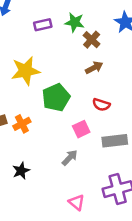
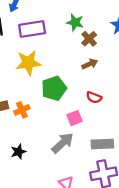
purple rectangle: (43, 25) -> (32, 29), moved, size x1.6
gray rectangle: (115, 141) -> (102, 144), moved
gray arrow: (70, 158) -> (63, 143), size x1.5

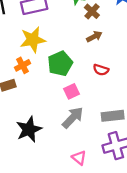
orange cross: (22, 110) -> (22, 65), moved
pink square: (75, 118) -> (72, 91), moved
black star: (18, 152) -> (29, 129), size x1.6

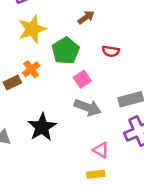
brown arrow: (94, 37) -> (86, 17), moved
orange cross: (22, 65) -> (31, 69), moved
gray arrow: (73, 118) -> (88, 107), turned 75

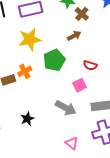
pink square: (82, 79) -> (80, 85), moved
black star: (42, 127) -> (27, 119), size x0.6

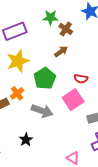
pink square: (80, 85) -> (73, 100), size x1.5
gray arrow: (66, 108) -> (42, 111), moved

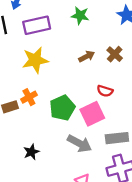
brown cross: (66, 29) -> (115, 54), moved
green pentagon: (45, 78) -> (62, 108), moved
gray arrow: (42, 111) -> (79, 143), moved

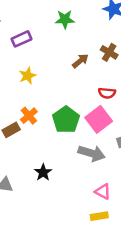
purple rectangle: (37, 25) -> (22, 39), size x0.7
yellow star: (35, 60) -> (27, 76), size x0.6

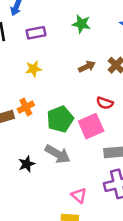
gray arrow: (92, 153) -> (58, 154), moved

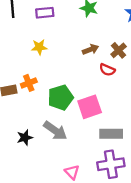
red semicircle: (105, 103) -> (107, 70), moved

